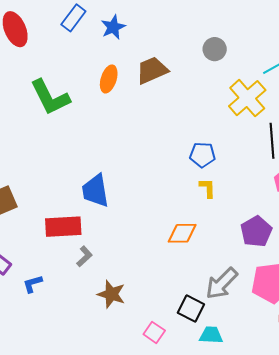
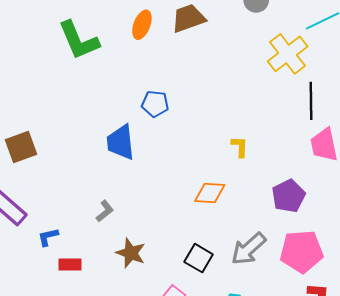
blue pentagon: (202, 155) -> (155, 104), moved
red rectangle: (63, 227) -> (70, 265), moved, size x0.6
black square: (191, 309) -> (199, 258), moved

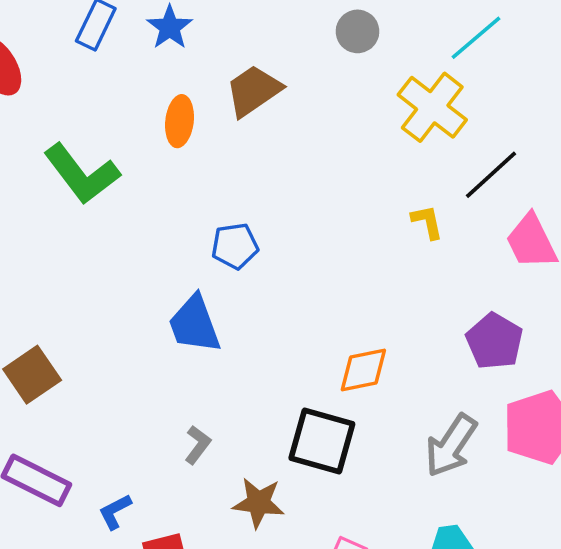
black line: (311, 101) -> (491, 175), turned 63
yellow L-shape: (240, 147) -> (427, 222), moved
black square: (199, 258) -> (322, 441), moved, size x1.4

